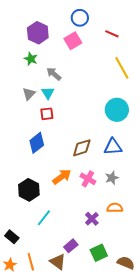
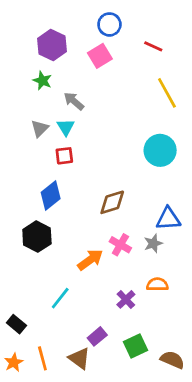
blue triangle: (113, 147) -> (168, 219), moved
orange arrow: (62, 177) -> (90, 260), moved
black hexagon: (29, 190) -> (37, 237), moved

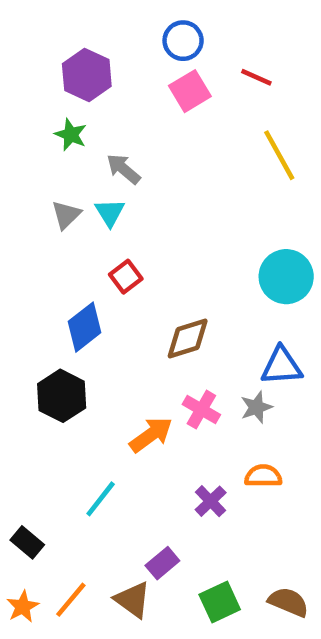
pink square: (100, 56) -> (190, 91), moved
cyan circle: (160, 150) -> (286, 277), moved
red square: (64, 156) -> (126, 277), moved, turned -30
green square: (135, 346) -> (220, 602), moved
orange line: (42, 358) -> (71, 600), turned 55

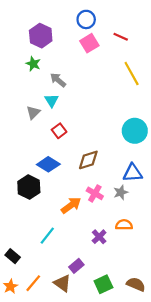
gray triangle: (66, 215) -> (33, 112), moved
blue diamond: (85, 327) -> (48, 164), moved, turned 70

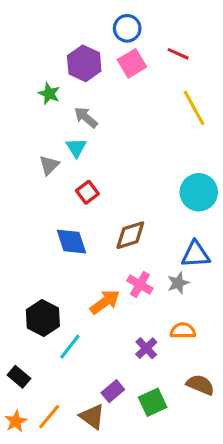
purple hexagon: (41, 36) -> (84, 63), moved
blue diamond: (48, 164) -> (71, 242), turned 40
black hexagon: (29, 187) -> (43, 318), moved
green square: (103, 284) -> (153, 402), moved
brown semicircle: (136, 284) -> (200, 385), moved

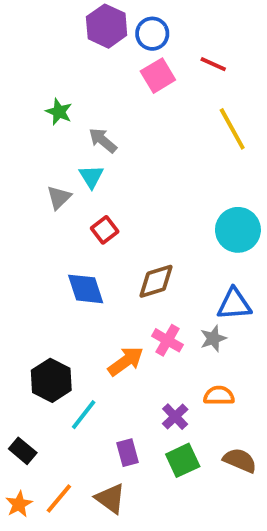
purple hexagon: (84, 63) -> (107, 26), moved
purple rectangle: (113, 391) -> (127, 453), moved, turned -65
green square: (153, 402) -> (183, 460), moved

